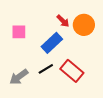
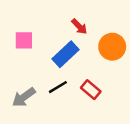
orange circle: (84, 25) -> (112, 47), moved
red rectangle: (72, 71) -> (91, 90), size x0.7

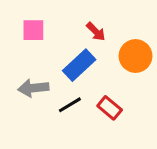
pink square: (24, 40) -> (33, 30), moved
gray arrow: (24, 97) -> (33, 88), moved, turned 30

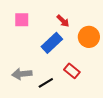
gray arrow: (33, 88) -> (22, 74), moved
black line: (70, 105) -> (46, 83), moved

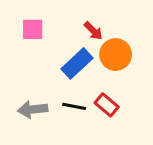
orange circle: (89, 37) -> (116, 55), moved
black line: (46, 83) -> (74, 106), moved, turned 42

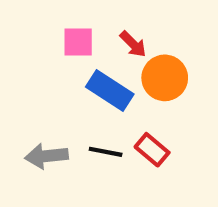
pink square: (33, 29) -> (78, 42), moved
blue rectangle: (77, 63) -> (110, 91), turned 76

